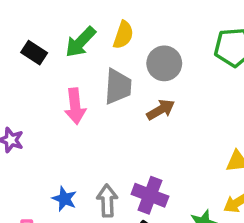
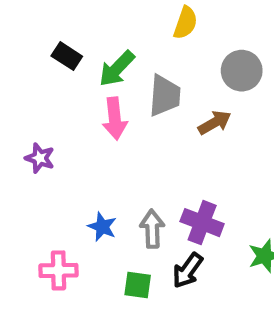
yellow semicircle: (123, 35) -> (185, 23), moved
green arrow: (80, 42) -> (117, 69), moved
gray circle: (164, 63) -> (242, 71), moved

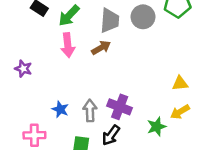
gray trapezoid: (165, 96) -> (110, 20), moved
brown arrow: (215, 123) -> (101, 48), moved

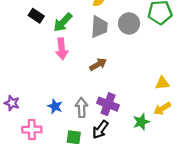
brown arrow: (101, 48) -> (98, 64), moved
purple star: (23, 69) -> (12, 103), moved

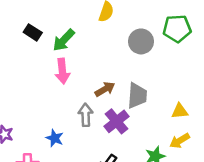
gray trapezoid: (99, 27) -> (137, 96), moved
purple cross: (108, 104) -> (117, 121), moved, turned 30
gray arrow: (82, 107) -> (86, 115), moved

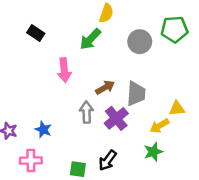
green arrow: (64, 40) -> (90, 39), moved
blue star: (55, 138) -> (43, 130), moved
yellow arrow: (180, 141) -> (160, 126), moved

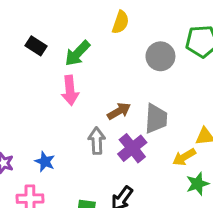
green arrow: (90, 39) -> (77, 53), moved
green star: (153, 152) -> (198, 184), moved

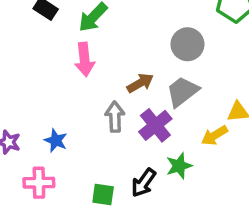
gray circle: (160, 56) -> (187, 44), moved
gray trapezoid: (156, 119) -> (182, 92), turned -132
green star: (198, 184) -> (179, 166), moved

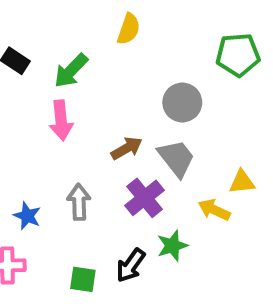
gray trapezoid: (182, 92) -> (176, 158), turned 90
gray arrow: (115, 117) -> (79, 202), moved
yellow arrow: (214, 135) -> (214, 210), turned 56

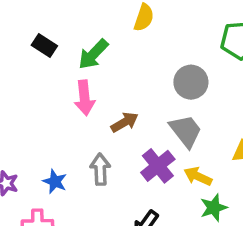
brown arrow: (127, 148) -> (125, 122), moved
yellow arrow: (214, 210) -> (198, 176), moved
green star: (172, 246) -> (214, 208), moved

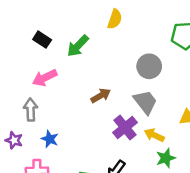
pink arrow: (85, 98) -> (45, 78), moved, turned 70
gray arrow: (100, 169) -> (31, 110), moved

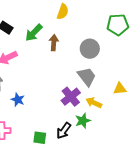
brown arrow: (101, 96) -> (54, 43), moved, turned -56
blue star: (50, 139) -> (18, 100), moved
green star: (166, 158) -> (83, 121), moved

